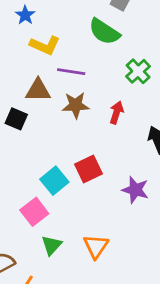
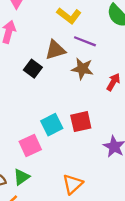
brown triangle: (38, 90) -> (55, 50), turned -30
green triangle: (52, 245) -> (21, 177), moved

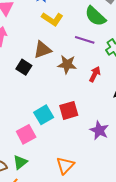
purple line: (85, 41) -> (85, 40), moved

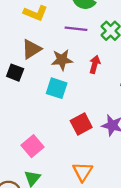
red square: (69, 110) -> (81, 124), moved
cyan square: (44, 115) -> (57, 88), moved, turned -30

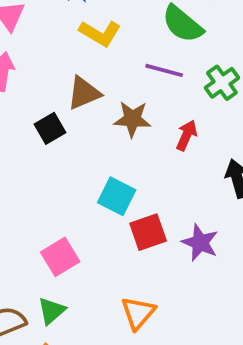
black square: (15, 73) -> (50, 128), turned 30
cyan square: (57, 88) -> (117, 196), moved

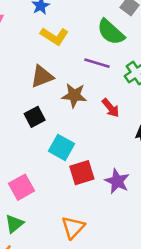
black square: (50, 128) -> (35, 117), moved
red arrow: (186, 135) -> (111, 108), turned 114

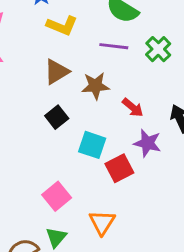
red arrow: (111, 108) -> (133, 107), moved
purple star: (117, 181) -> (147, 143), moved
orange triangle: (73, 227) -> (102, 222), moved

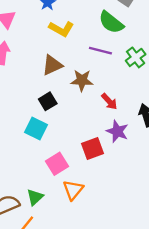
cyan square: (92, 145) -> (36, 128), moved
pink square: (57, 196) -> (57, 164), moved

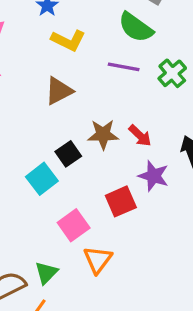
brown star: (82, 80) -> (103, 134), moved
black square: (48, 101) -> (68, 154), moved
cyan square: (36, 128) -> (42, 179), turned 30

